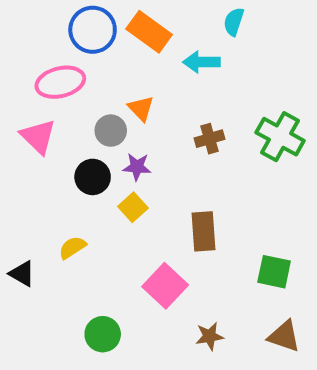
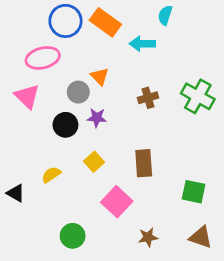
yellow square: (133, 207) -> (94, 162), moved

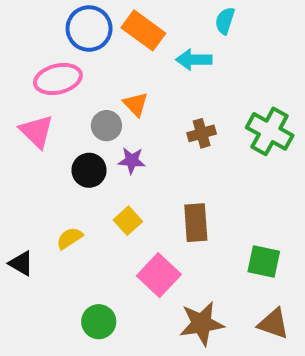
brown star: (148, 237) -> (202, 324), size x1.6

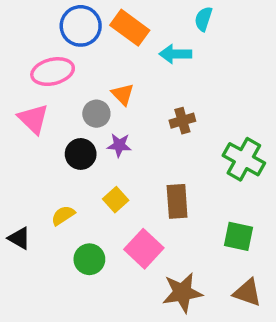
green cross: (270, 131) -> (244, 159), moved
green circle: (99, 322) -> (89, 259), moved

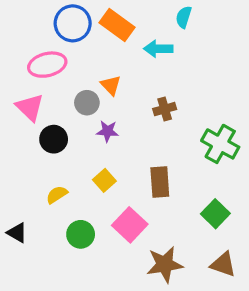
black circle: (81, 154) -> (54, 139), moved
green square: (239, 236) -> (215, 214), turned 32
black triangle: (19, 238) -> (17, 233), moved

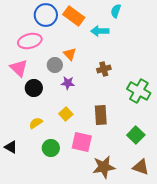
pink square: (130, 225) -> (82, 142), turned -30

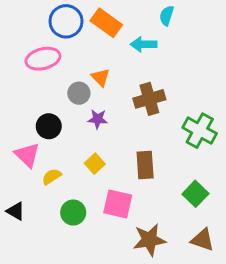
pink triangle: (19, 68) -> (27, 155), moved
brown cross: (104, 69) -> (149, 99), size x1.5

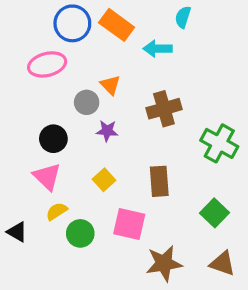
pink triangle: (27, 155) -> (47, 177), moved
yellow semicircle: (52, 177) -> (57, 211), moved

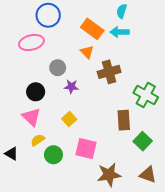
orange rectangle: (117, 25) -> (92, 29), moved
cyan arrow: (158, 49) -> (120, 32), moved
orange triangle: (110, 85) -> (87, 52), moved
brown rectangle: (159, 181) -> (124, 120), moved

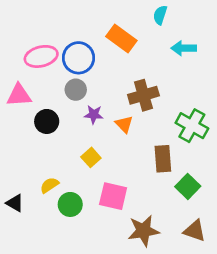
blue circle: (48, 15) -> (78, 58), moved
cyan arrow: (120, 32) -> (184, 48), moved
orange triangle: (87, 52) -> (124, 124), moved
pink triangle: (31, 117) -> (19, 95), moved, turned -48

